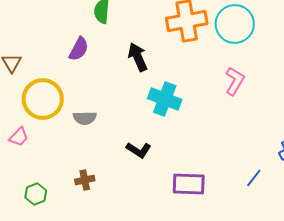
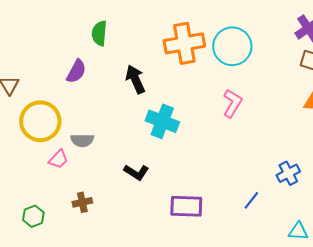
pink trapezoid: (19, 137) -> (58, 159), moved

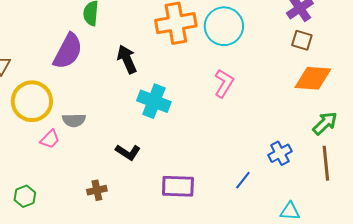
purple semicircle: (76, 71) -> (68, 51), size x1.5
brown cross: (82, 202) -> (97, 190), moved

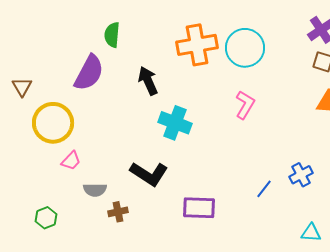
gray semicircle: (74, 120) -> (95, 190), moved
black L-shape: (128, 152) -> (149, 174), size x1.5
blue line: (243, 180) -> (264, 189), moved

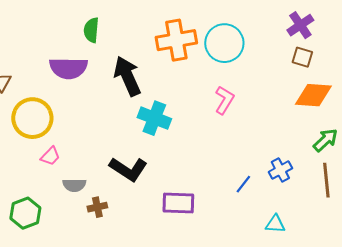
purple semicircle: (89, 73) -> (68, 68), turned 63
black arrow: (148, 81) -> (127, 76), size x1.4
green hexagon: (46, 218) -> (25, 213), size x1.4
cyan triangle: (311, 233) -> (275, 224), moved

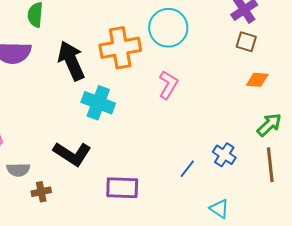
orange cross: (176, 40) -> (120, 48), moved
orange diamond: (313, 95) -> (257, 80), size x0.6
blue cross: (280, 170) -> (224, 155), turned -30
cyan triangle: (275, 224) -> (219, 209), turned 30

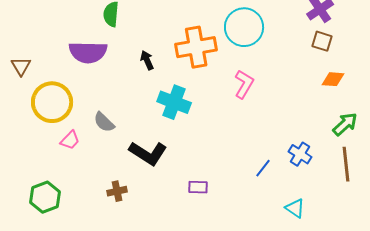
black arrow: (71, 61) -> (147, 60), size x0.5
gray semicircle: (18, 170) -> (104, 122), moved, turned 45
purple rectangle: (122, 188) -> (198, 187), size x0.6

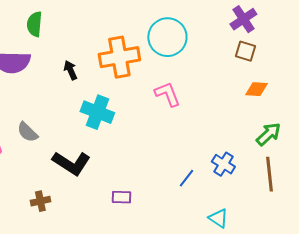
pink L-shape: (244, 84) -> (167, 94), turned -52

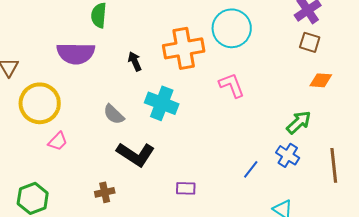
gray semicircle: (27, 132) -> (114, 114), moved
green arrow: (268, 134) -> (299, 122), moved

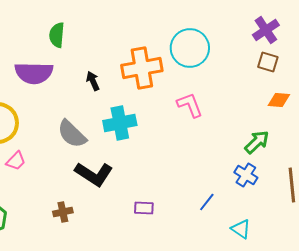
cyan cross: (162, 103) -> (120, 123), turned -32
gray semicircle: (114, 114) -> (72, 134), size x1.4
blue line: (251, 169) -> (207, 202), moved

